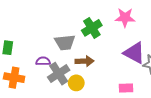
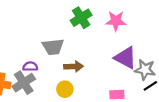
green cross: (92, 28) -> (81, 18), moved
gray cross: (59, 74) -> (24, 83), moved

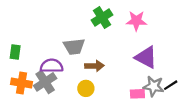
purple semicircle: (30, 66) -> (52, 66), size x1.5
gray star: (145, 70) -> (154, 86), moved

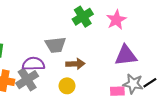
pink star: (136, 21) -> (116, 20), turned -30
purple triangle: (146, 57) -> (126, 55), turned -35

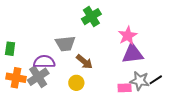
pink star: (116, 20) -> (128, 36), moved
brown arrow: (75, 64) -> (84, 62), turned 42

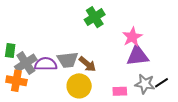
gray trapezoid: (65, 44) -> (68, 60), moved
gray cross: (38, 77) -> (26, 63), moved
yellow circle: (76, 83) -> (79, 86), size x1.5
pink rectangle: (125, 88) -> (120, 91), moved

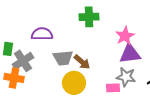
green cross: (95, 17) -> (89, 17), turned 30
purple semicircle: (46, 64) -> (42, 34), moved
gray star: (145, 84) -> (126, 77), moved

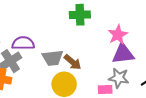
purple semicircle: (42, 34) -> (23, 43), moved

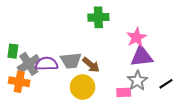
purple semicircle: (23, 43) -> (47, 64), moved
gray star: (119, 78) -> (137, 81), turned 30

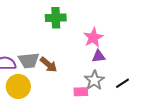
purple triangle: (142, 56) -> (99, 56), size x0.6
yellow circle: (83, 87) -> (18, 86), moved

